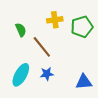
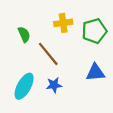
blue triangle: (84, 82) -> (95, 72), moved

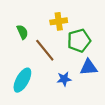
green pentagon: (94, 31) -> (79, 41), moved
blue star: (54, 85) -> (64, 79), moved

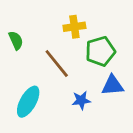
green semicircle: (22, 32) -> (16, 40), moved

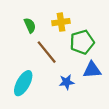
green semicircle: (16, 40) -> (30, 25), moved

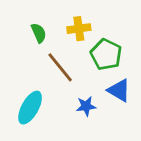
green pentagon: (82, 42) -> (106, 54), turned -30
blue triangle: (92, 70) -> (119, 90), turned 36

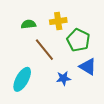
green semicircle: (39, 33) -> (28, 24), turned -72

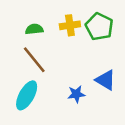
green pentagon: (78, 40) -> (99, 27), moved
brown line: (44, 50) -> (34, 60), moved

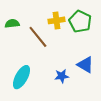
green semicircle: (34, 29) -> (12, 24), moved
brown line: (34, 60) -> (38, 37), moved

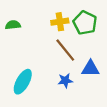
brown line: (38, 37) -> (65, 50), moved
blue triangle: (85, 65) -> (90, 69), turned -30

